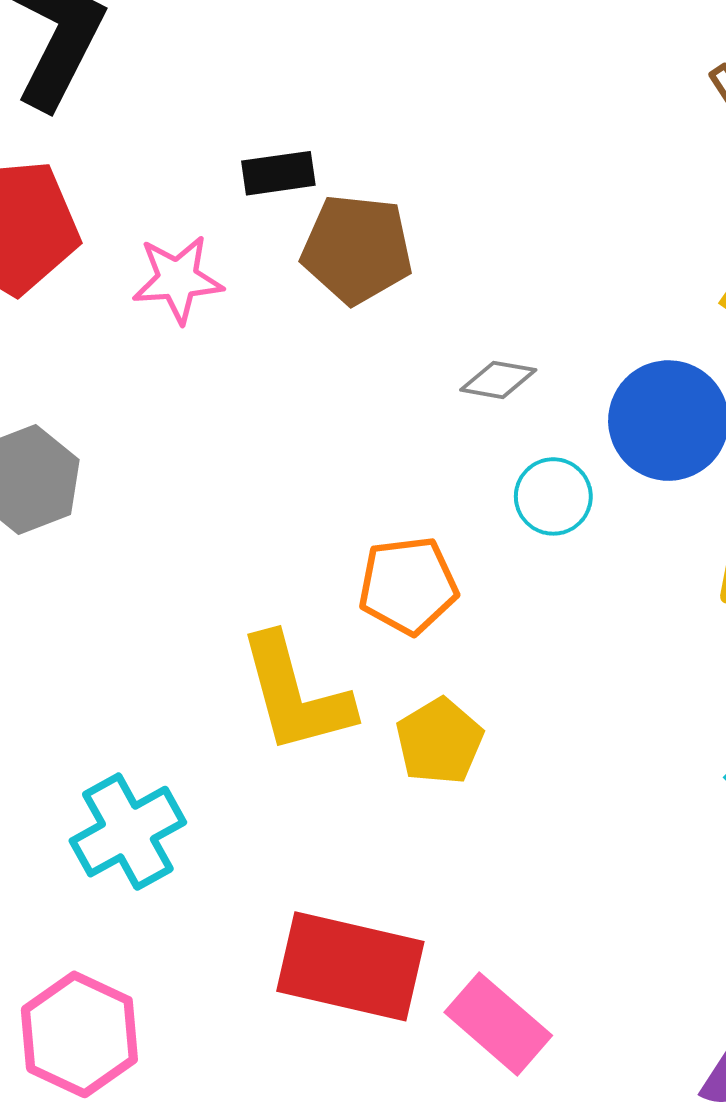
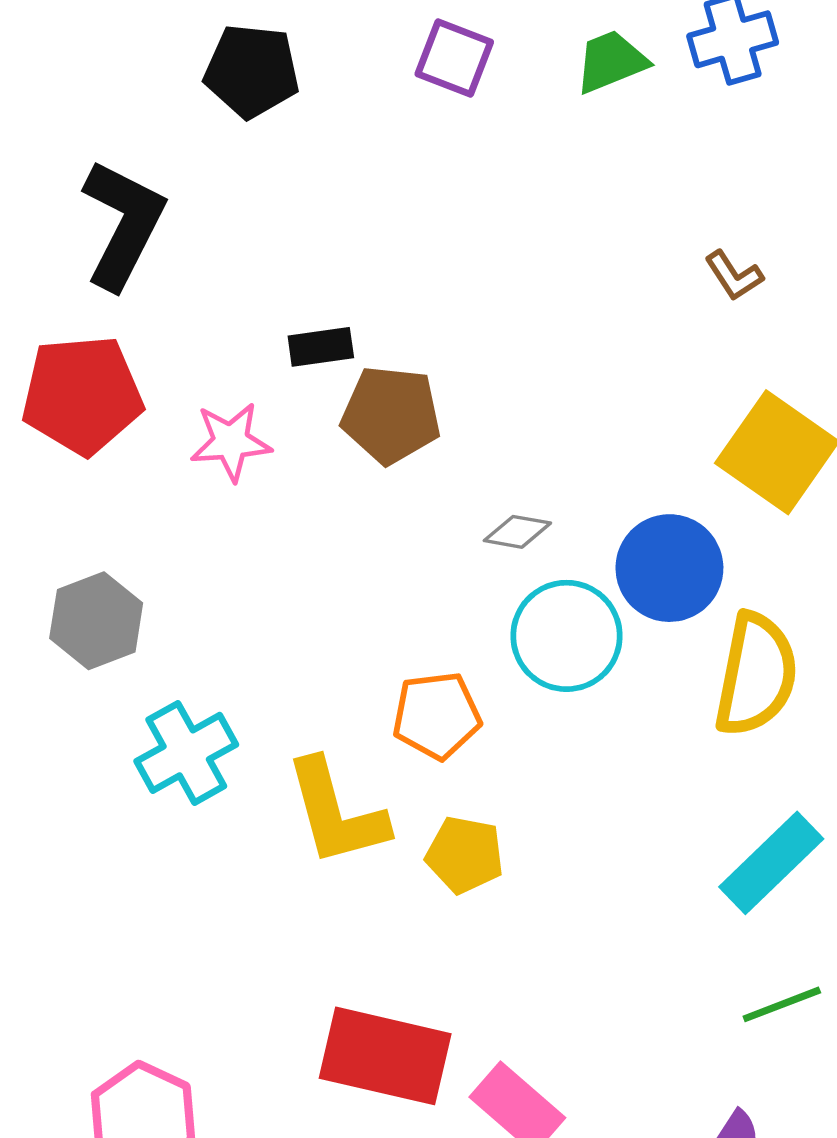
cyan circle: (553, 496) -> (567, 636), size x1.6
yellow pentagon: (439, 741) -> (465, 855), turned -30
cyan cross: (128, 832) -> (186, 753), moved

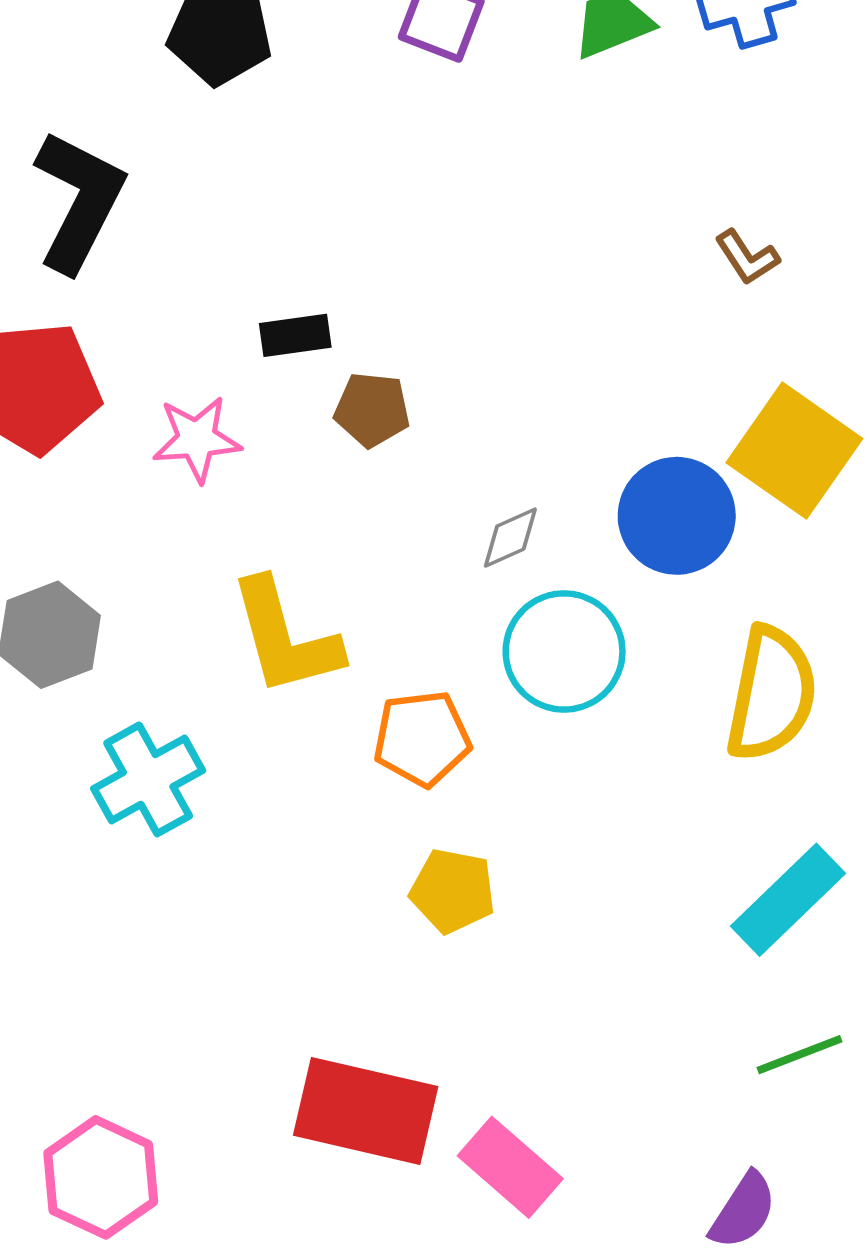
brown pentagon: (391, 415) -> (372, 410), size x0.7
gray diamond: (517, 532) -> (510, 538), turned -34
blue circle: (669, 568) -> (677, 516), moved
yellow L-shape: (336, 813) -> (285, 637), moved

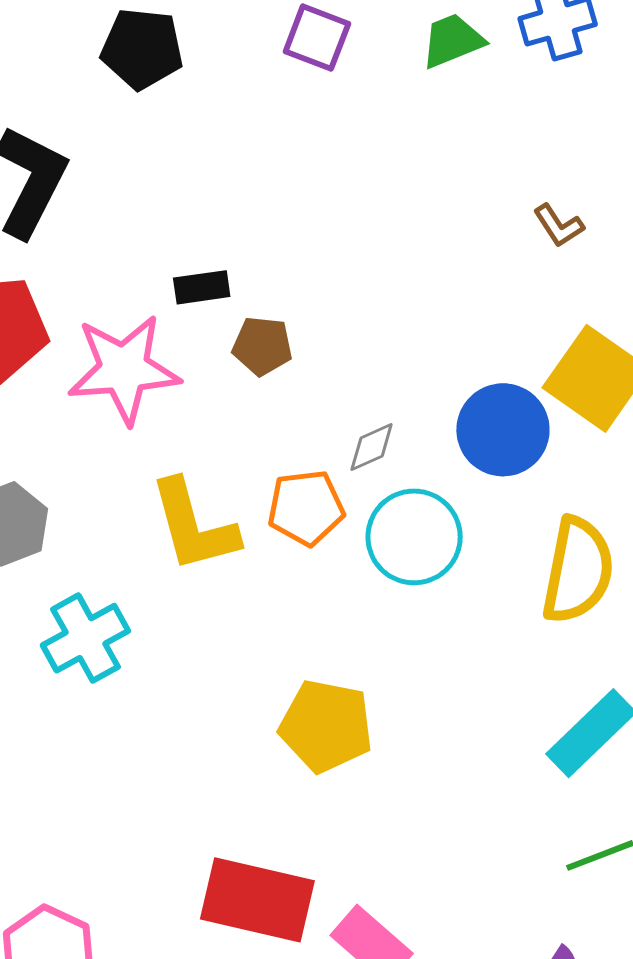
pink star: (197, 439) -> (124, 369), size x1.6
orange pentagon: (422, 739) -> (306, 508), moved
yellow pentagon: (453, 891) -> (326, 726), size x1.4

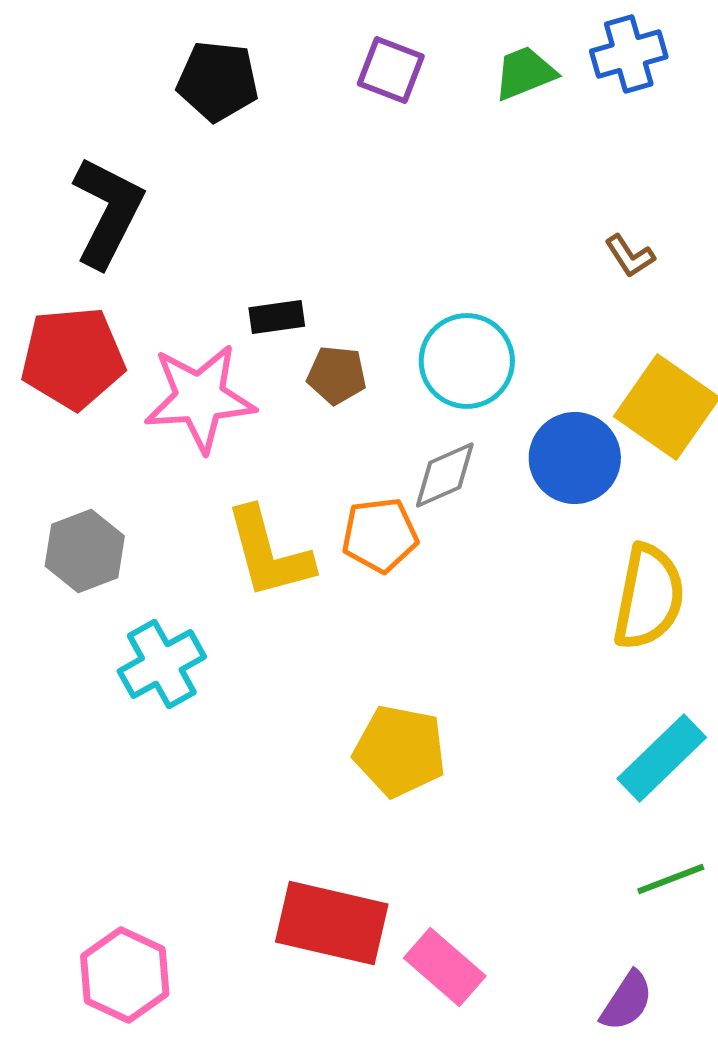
gray diamond: (372, 447) -> (445, 475), size x1.4
cyan circle: (414, 537) -> (467, 361), moved

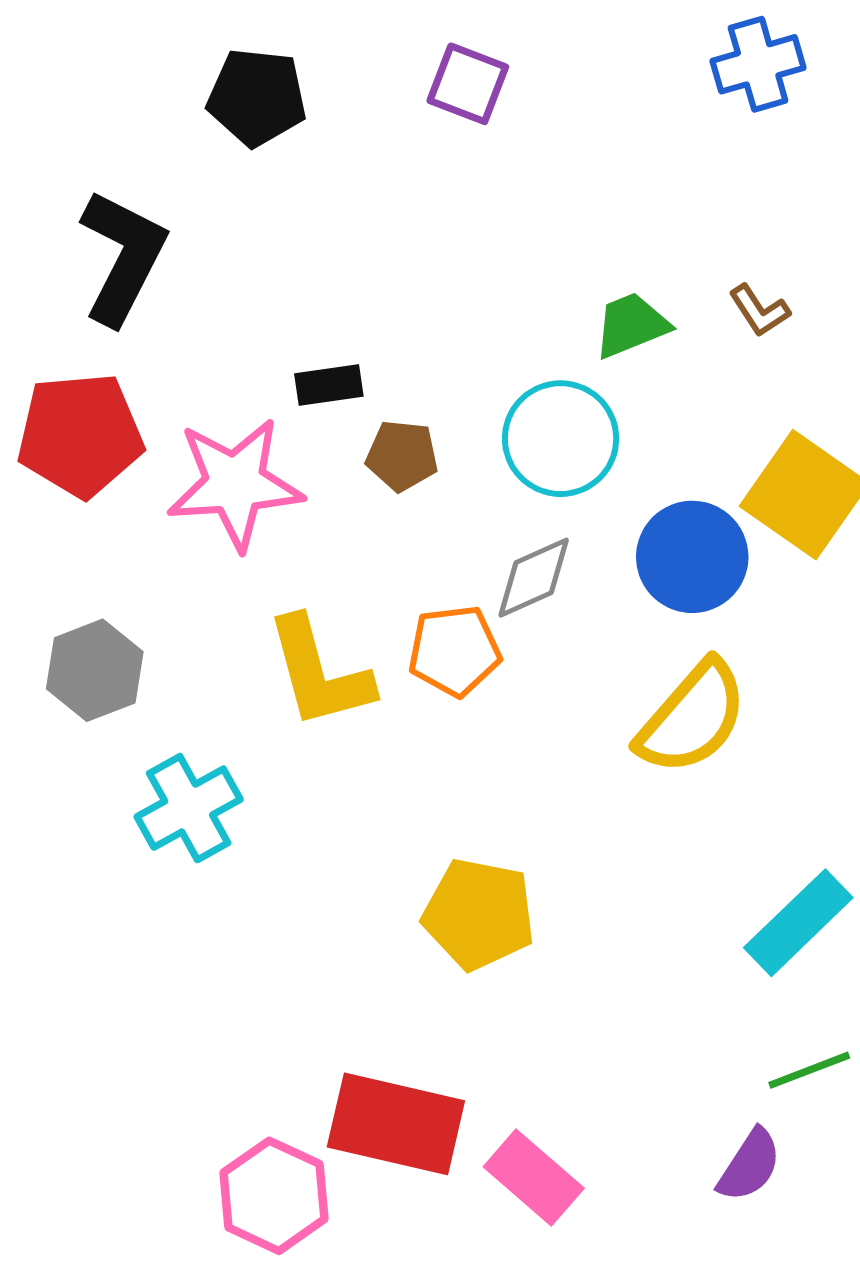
green trapezoid: (525, 73) -> (631, 325), moved
yellow semicircle: (649, 597) -> (692, 718), moved, turned 30
pink hexagon: (125, 975) -> (274, 1196), moved
purple semicircle: (627, 1001) -> (750, 1165), moved

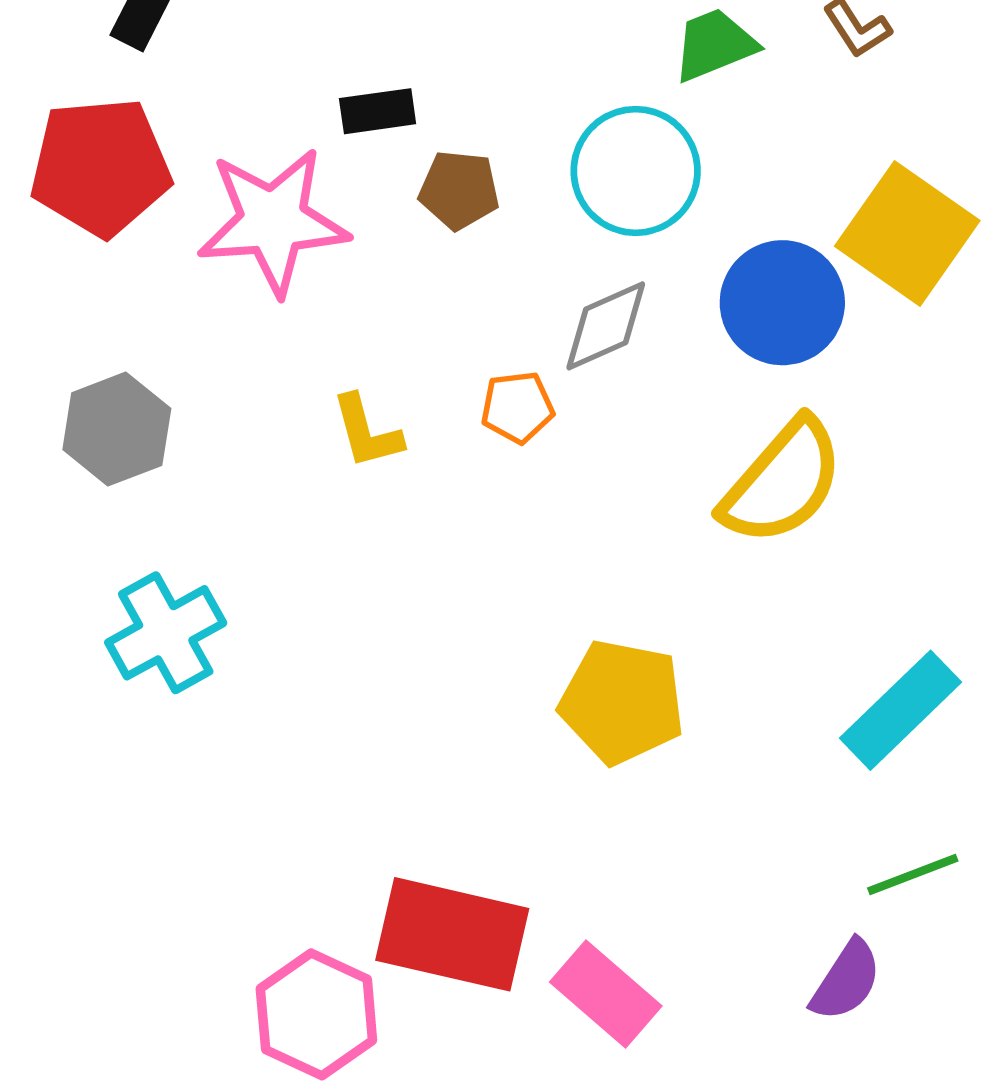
orange pentagon: (454, 651) -> (517, 407), size x0.7
yellow L-shape: (319, 673) -> (367, 432), size x0.6
cyan cross: (189, 808) -> (166, 633), moved
yellow pentagon: (479, 914) -> (622, 702), moved

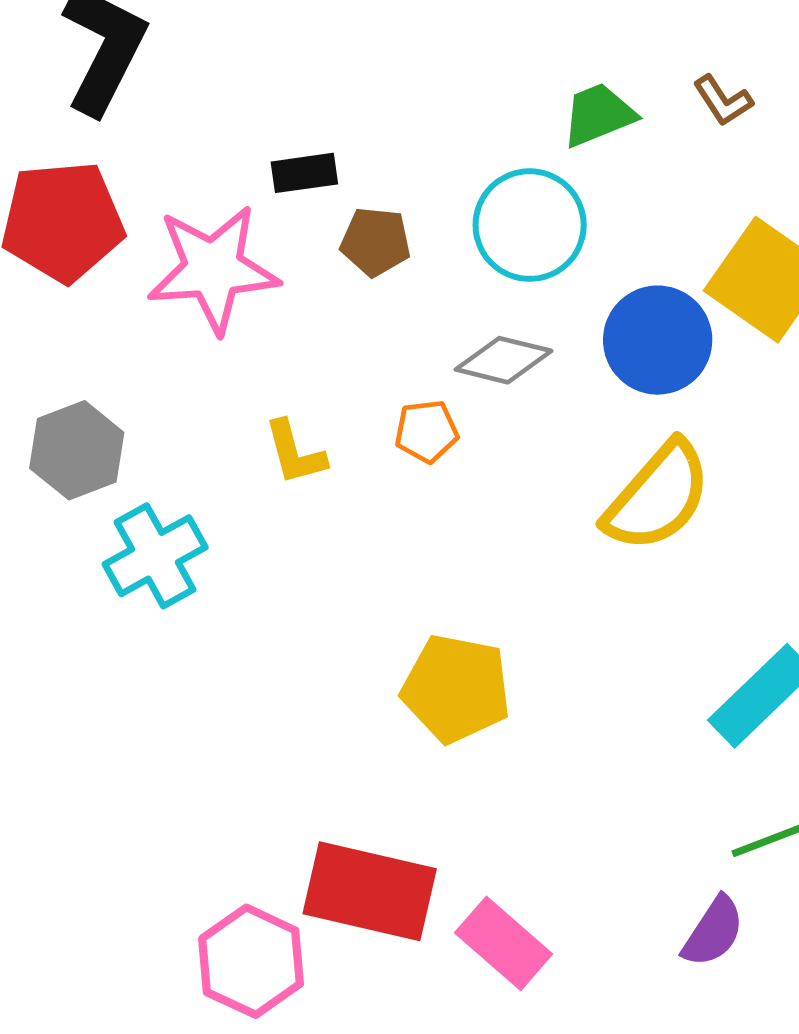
gray diamond: (606, 326) -> (504, 360), turned 38
cyan cross: (166, 633) -> (155, 556), moved
yellow pentagon: (622, 702) -> (456, 689), moved

